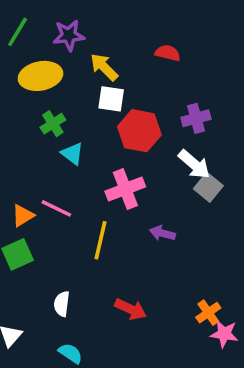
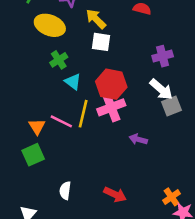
yellow ellipse: (41, 76) -> (50, 25), turned 32
red hexagon: (139, 131) -> (111, 84), moved
gray square: (208, 187) -> (171, 106), turned 30
orange triangle: (23, 215) -> (37, 127), turned -30
yellow line: (101, 240) -> (83, 114), moved

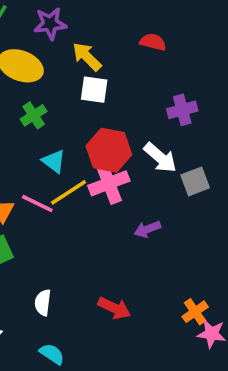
cyan triangle: (73, 82) -> (54, 161), moved
white arrow: (161, 89) -> (160, 158), moved
yellow line: (83, 114) -> (68, 192), turned 44
purple arrow: (138, 139) -> (147, 229), turned -36

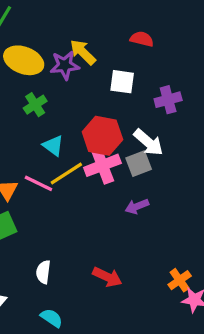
purple star: (50, 24) -> (65, 65), moved
white square: (94, 90) -> (122, 82), moved
gray square: (195, 181) -> (139, 164), moved

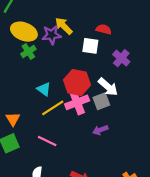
red semicircle: (142, 39) -> (104, 29), moved
purple cross: (168, 100) -> (121, 58), turned -35
green cross: (35, 105) -> (28, 51), moved
pink line: (38, 183) -> (47, 141), moved

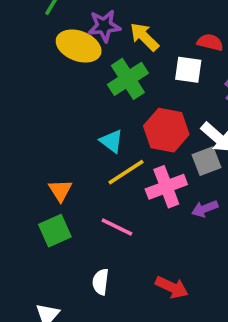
purple star: (52, 35) -> (104, 26), moved
green cross: (28, 51) -> (128, 79), moved, size x1.5
pink cross: (77, 102) -> (166, 187), moved

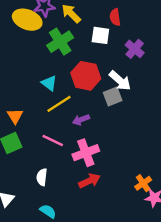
red semicircle: (210, 42) -> (115, 17), turned -112
pink cross: (166, 187) -> (86, 153), moved
purple arrow: (205, 209) -> (81, 120), moved
red arrow: (172, 287) -> (89, 181), turned -50

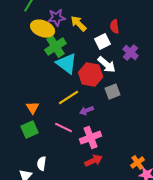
white square: (100, 35) -> (103, 42), turned -35
green cross: (60, 42) -> (56, 47), moved
white arrow: (120, 81) -> (107, 65), moved
cyan triangle: (49, 83) -> (67, 64), moved, size x1.6
white semicircle: (42, 177) -> (42, 164), moved

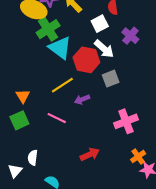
pink cross: (91, 138) -> (126, 121), moved

